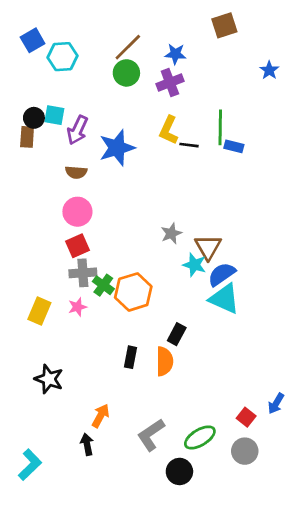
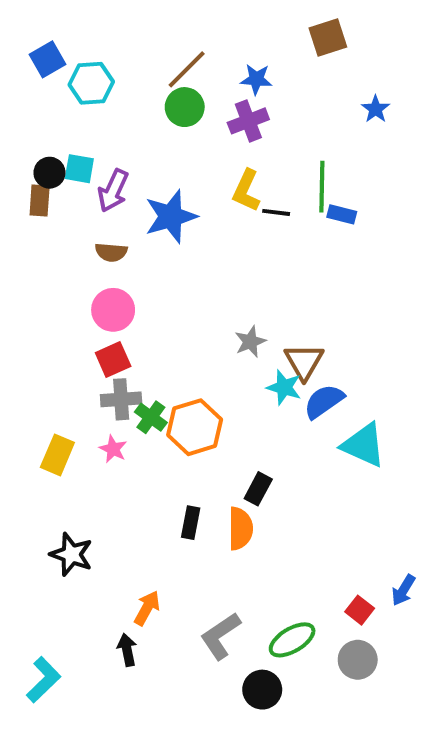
blue star: (269, 70) -> (376, 109), moved
cyan triangle: (224, 299) -> (364, 445), moved
pink star: (77, 307) -> (113, 449), turned -30

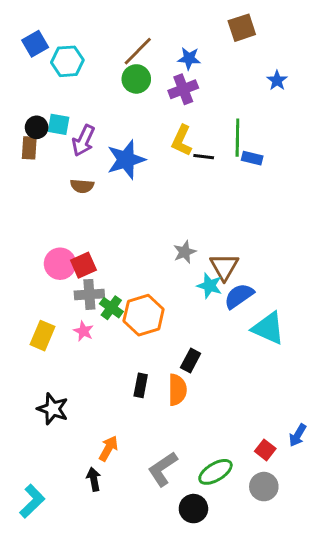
pink circle: (113, 310) -> (60, 264), moved

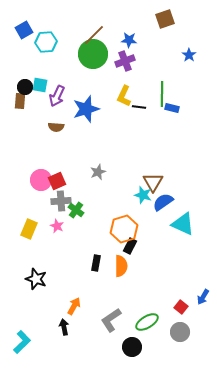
green circle: (136, 79) -> (93, 54), size x1.5
gray star: (185, 252) -> (98, 172), moved
orange hexagon: (144, 315) -> (124, 229), moved

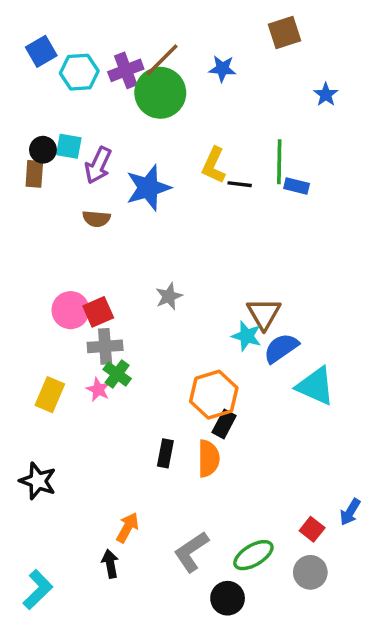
purple cross: (125, 61) -> (126, 70), moved
green cross: (76, 210) -> (117, 374), moved
black star: (36, 279) -> (38, 481), moved

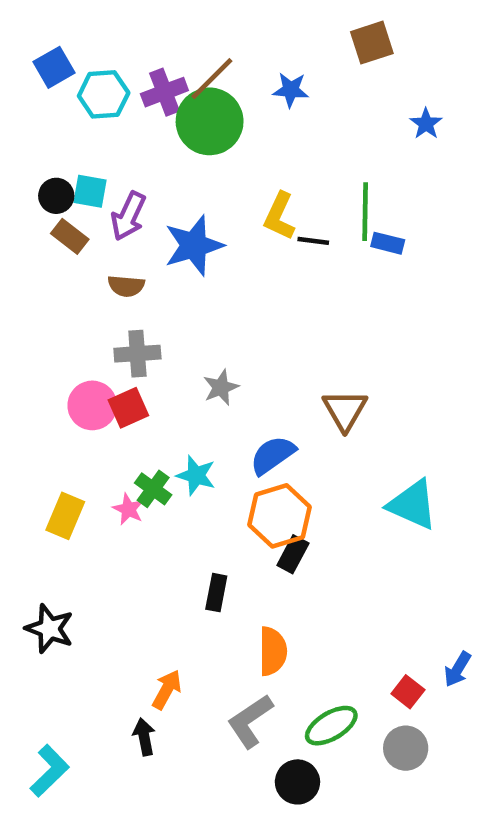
brown rectangle: (34, 174) -> (70, 236), moved, turned -56
cyan star: (247, 336) -> (196, 475), moved
gray cross: (105, 346) -> (137, 354), moved
blue semicircle: (281, 348) -> (273, 455), moved
orange semicircle: (209, 458) -> (273, 651), moved

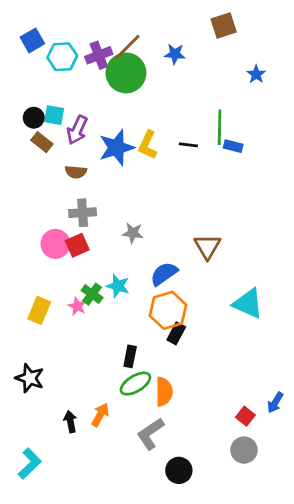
yellow L-shape: (279, 216) -> (148, 145), moved
gray star: (221, 387) -> (133, 233), turned 30
green ellipse: (331, 726) -> (135, 384), moved
black arrow: (144, 737) -> (70, 422), moved

